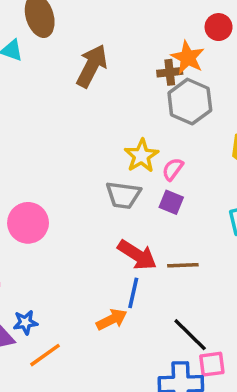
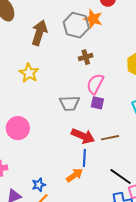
brown cross: (170, 72) -> (86, 57), moved
gray hexagon: (190, 102) -> (76, 25), moved
yellow star: (141, 156) -> (29, 73), moved
pink semicircle: (173, 169) -> (95, 84), size x1.5
blue star: (25, 322) -> (39, 185), moved

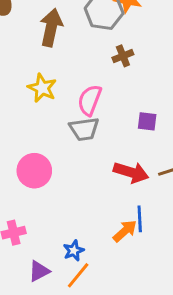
pink semicircle: (95, 84) -> (90, 100), moved
gray trapezoid: (69, 103) -> (84, 129), moved
blue line: (84, 158) -> (140, 219), moved

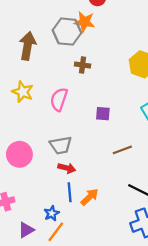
brown cross: (123, 56) -> (83, 65), turned 32
gray trapezoid: (84, 129) -> (61, 145), moved
red arrow: (131, 172) -> (67, 168), moved, size x0.7
blue line: (140, 219) -> (70, 192), moved

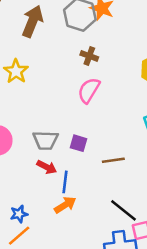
pink semicircle: (59, 99) -> (89, 90), moved
purple square: (103, 114) -> (79, 143), moved
blue line: (70, 192) -> (65, 182), moved

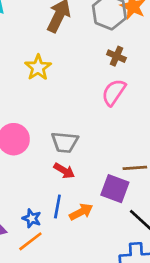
purple square: (79, 143) -> (115, 189), moved, size x1.5
blue line: (65, 182) -> (57, 206), moved
blue star: (19, 214) -> (32, 218), turned 30

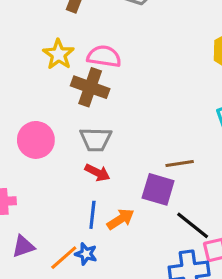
brown cross: (116, 56) -> (90, 87), moved, size x1.6
pink semicircle: (114, 92) -> (104, 56), moved, turned 68
blue star: (32, 218) -> (86, 254), moved

